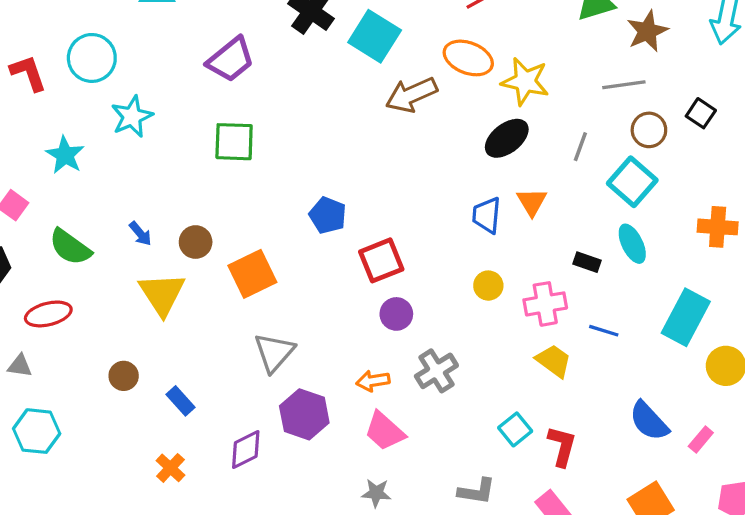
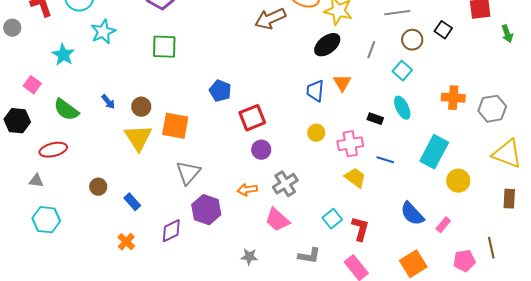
cyan square: (632, 182) -> (402, 71), size x0.7
orange square: (252, 274) -> (175, 126), turned 36
yellow triangle: (162, 294) -> (138, 138), moved
pink trapezoid: (385, 431) -> (277, 220), moved

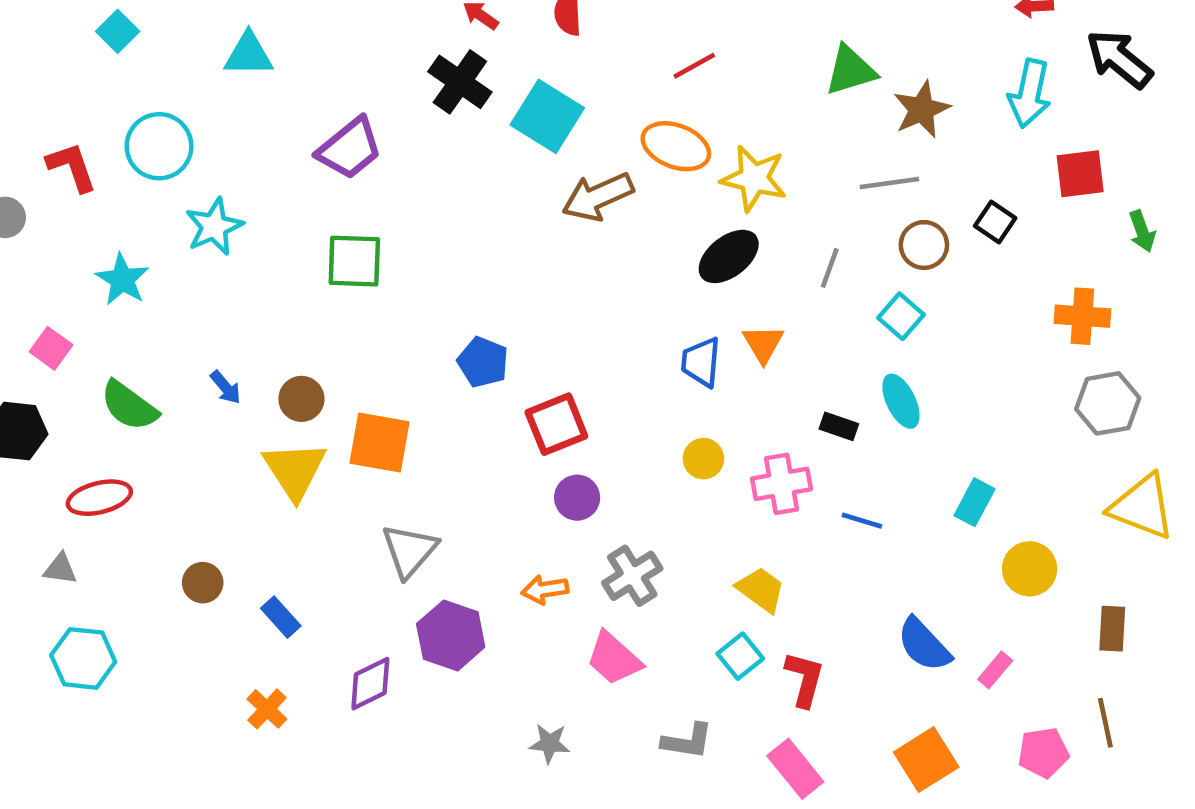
orange cross: (453, 98) -> (1082, 316), moved
cyan rectangle: (434, 152) -> (974, 502), size x0.6
yellow trapezoid: (355, 178) -> (761, 590), moved
brown rectangle: (509, 199) -> (1112, 629), moved

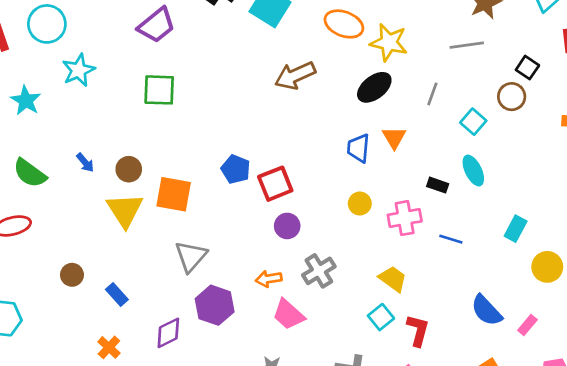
brown arrow: (598, 197) -> (295, 75), moved
brown circle: (924, 245) -> (512, 97), moved
blue pentagon: (483, 362) -> (236, 169), moved
pink trapezoid: (614, 658) -> (288, 314), moved

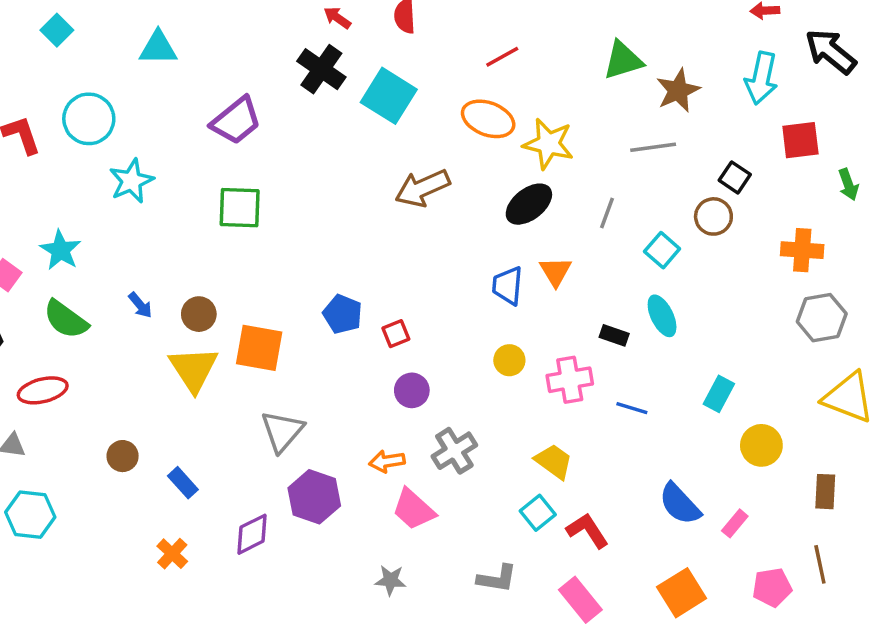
cyan star: (26, 101) -> (60, 250), moved
red square: (275, 184) -> (396, 334), size x0.6
red L-shape: (418, 330) -> (587, 531), turned -48

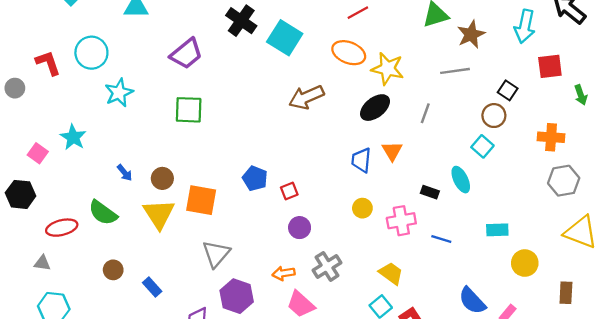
cyan square: (662, 250) -> (482, 146), moved
green semicircle: (66, 319) -> (103, 213), moved
cyan rectangle: (719, 394) -> (497, 230), turned 60

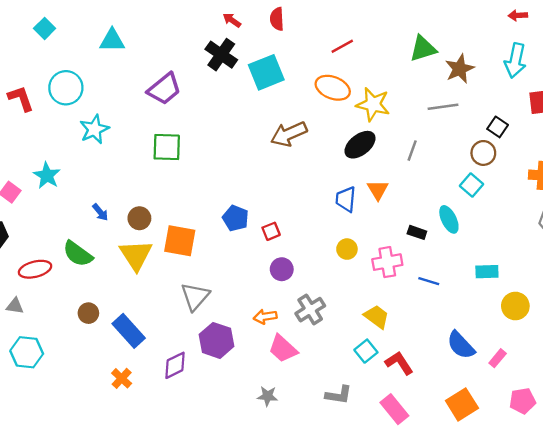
cyan square: (285, 38) -> (266, 72), turned 36
blue rectangle: (152, 287) -> (129, 331), size x1.6

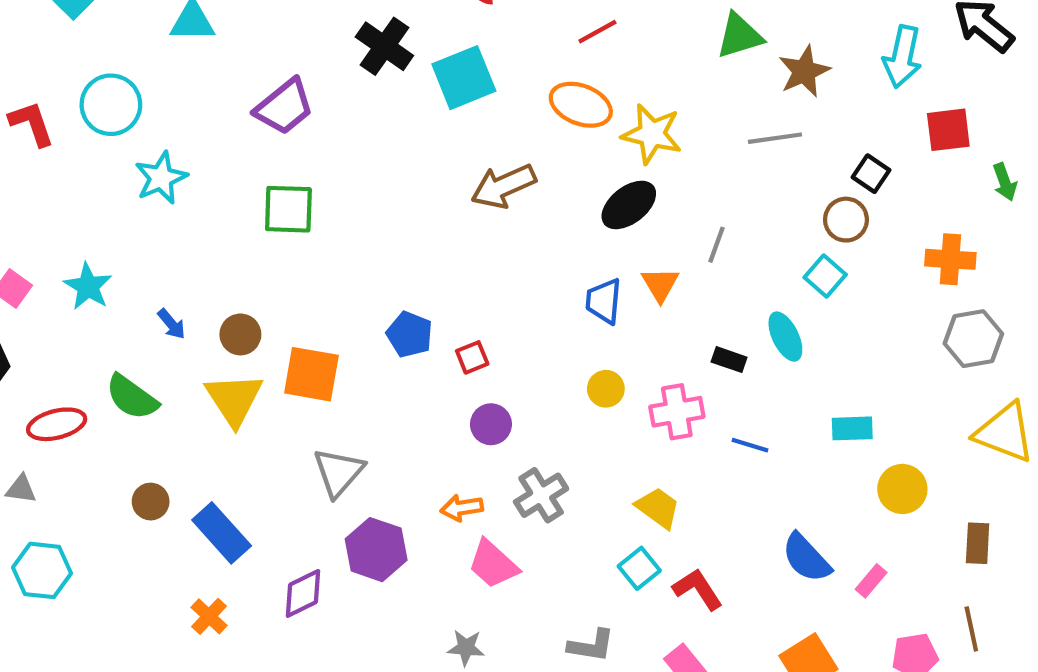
gray line: (412, 151) -> (717, 245), moved
cyan star: (47, 176) -> (88, 286), moved

